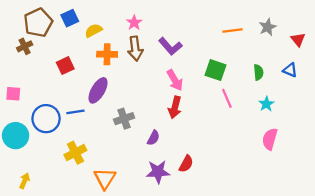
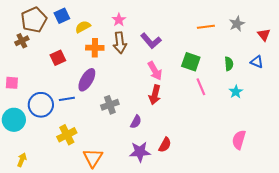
pink semicircle: (270, 139) -> (239, 140), moved

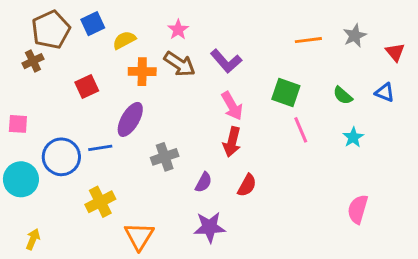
brown arrow: (120, 43) -> (180, 64), turned -50
green semicircle: (229, 64) -> (343, 95), turned 136
red semicircle: (165, 145) -> (247, 185), moved

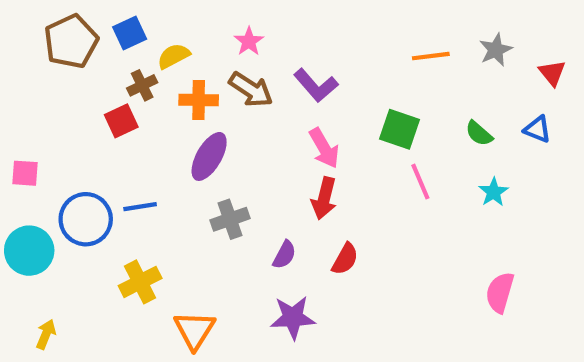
brown cross: (33, 61) -> (142, 85), moved
purple ellipse: (130, 119) -> (209, 156), moved

